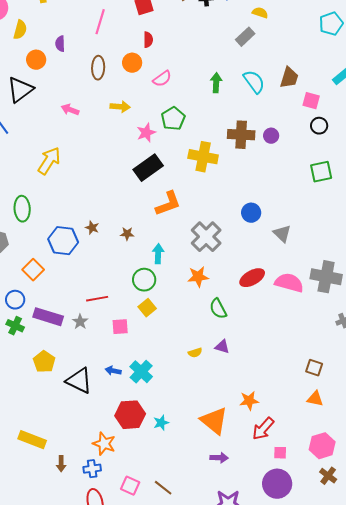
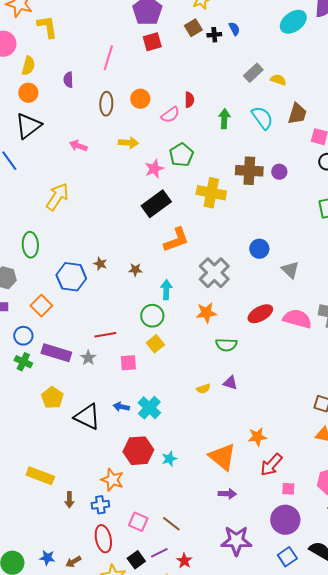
yellow semicircle: (260, 13) -> (278, 80), moved
red semicircle: (148, 40) -> (189, 100), moved
orange circle: (36, 60) -> (28, 93), moved
green semicircle: (218, 309) -> (226, 345), turned -60

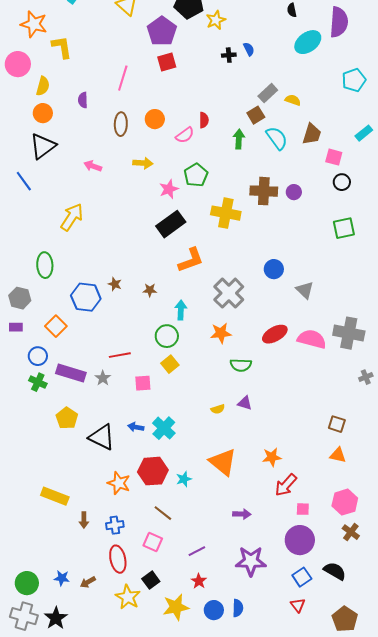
brown square: (193, 28) -> (256, 115), moved
orange triangle: (222, 457) -> (223, 462), moved
orange star: (112, 480) -> (119, 483), moved
brown line: (171, 524) -> (163, 513), moved
purple line: (159, 553) -> (197, 551), moved

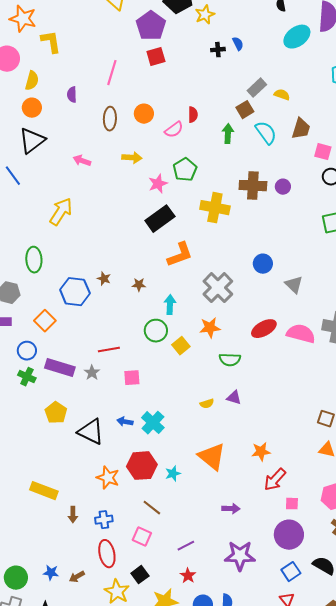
yellow square: (170, 364) -> (181, 346), moved

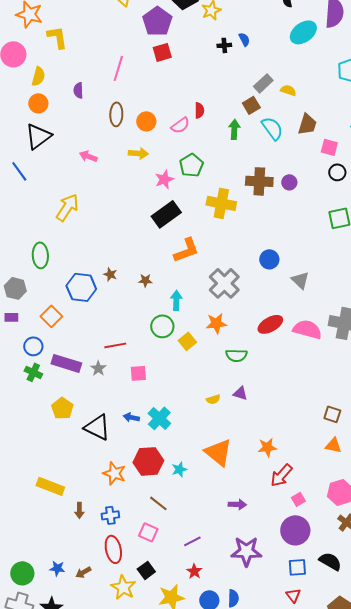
orange circle: (144, 114) -> (146, 121), moved
pink square: (292, 504) -> (298, 499), turned -32
blue square: (291, 572) -> (297, 567), turned 30

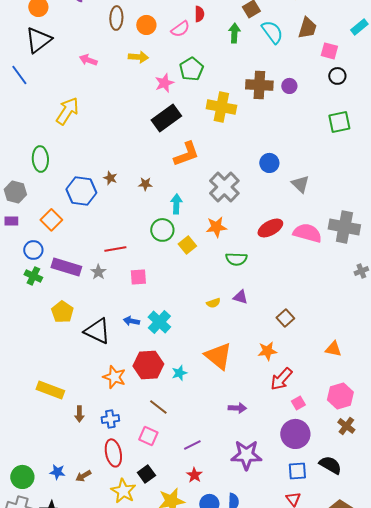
brown square: (332, 414) -> (285, 318), moved, turned 30

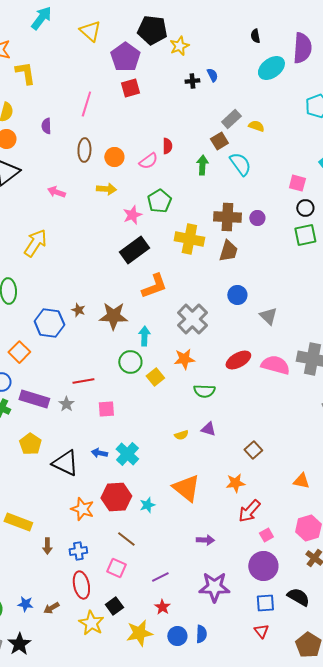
brown trapezoid: (307, 28) -> (228, 251), moved
green square: (339, 122) -> (305, 235), moved
brown star: (145, 184) -> (113, 316), size x2.0

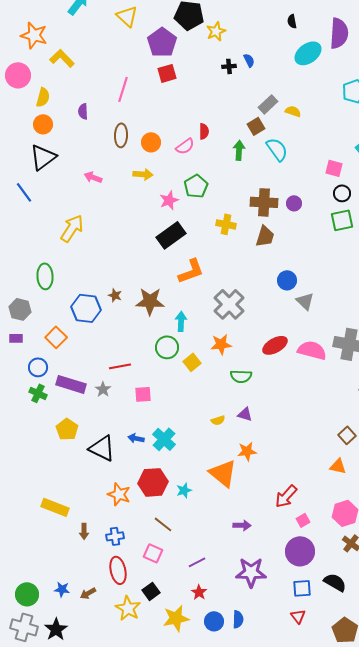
yellow L-shape: (25, 73) -> (62, 58), turned -35
yellow cross: (189, 239) -> (226, 224), size x0.7
blue circle: (237, 295) -> (287, 280), moved
brown square: (253, 450) -> (347, 435), moved
orange star: (235, 483) -> (247, 451), moved

